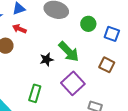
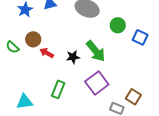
red arrow: (19, 29) -> (47, 53), moved
brown square: (107, 65) -> (133, 97), moved

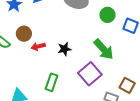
green arrow: (96, 51) -> (104, 49), moved
red arrow: (47, 53) -> (38, 46), turned -40

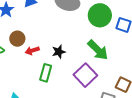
green circle: (107, 15) -> (100, 15), size x1.5
green rectangle: (51, 82) -> (46, 73), moved

